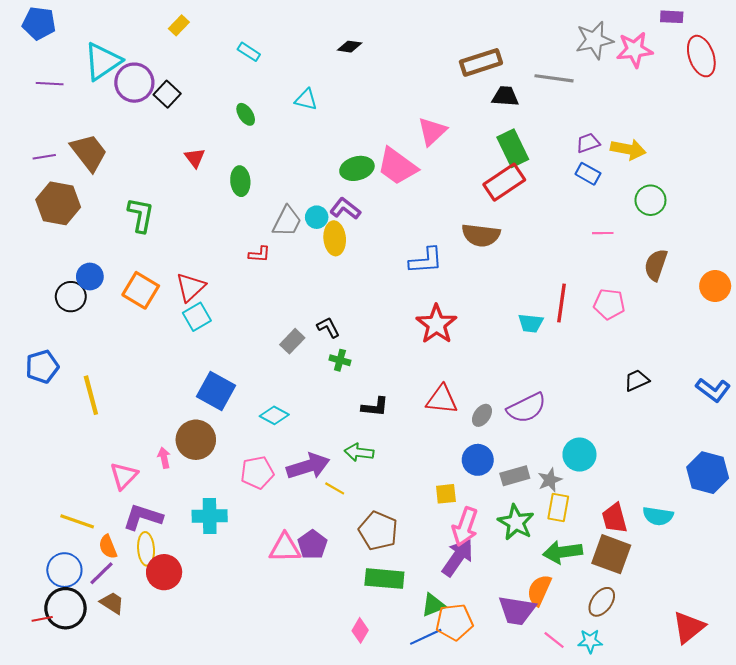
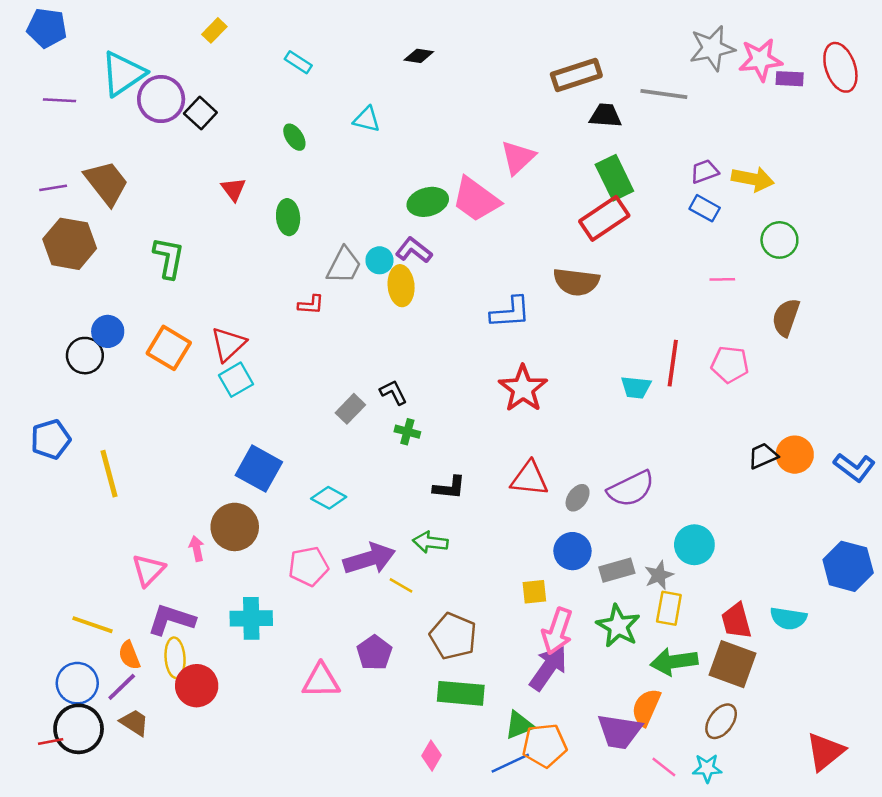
purple rectangle: (672, 17) -> (790, 79), moved
orange circle: (715, 286) -> (795, 455), moved
pink triangle: (285, 548) -> (321, 681), moved

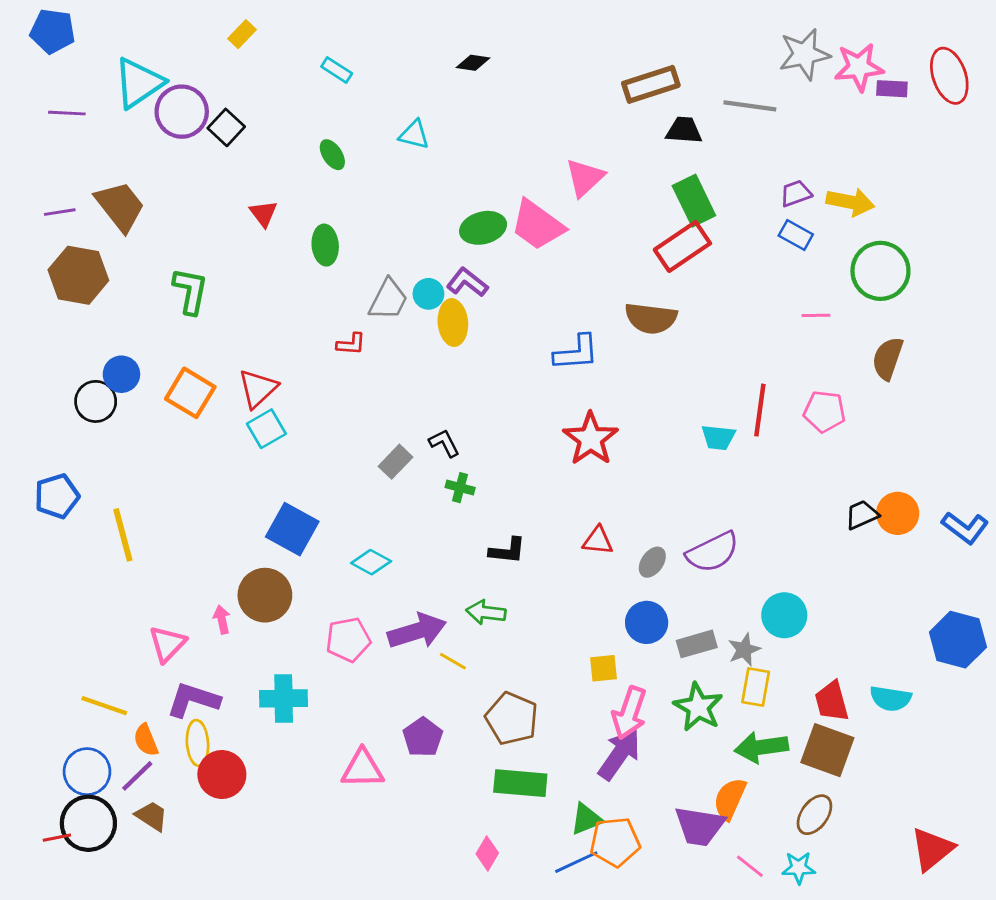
green circle: (779, 240) -> (880, 271), size x1.4
red triangle: (529, 479) -> (598, 541), size x0.7

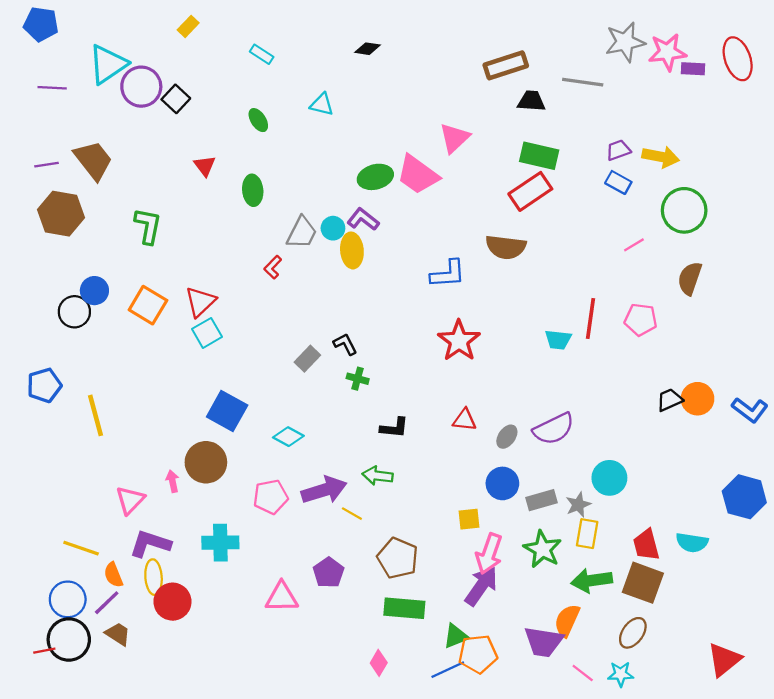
green rectangle: (694, 201) -> (539, 156), turned -51
pink line: (816, 315) -> (634, 245), turned -30
red L-shape: (351, 344) -> (273, 267), turned 130

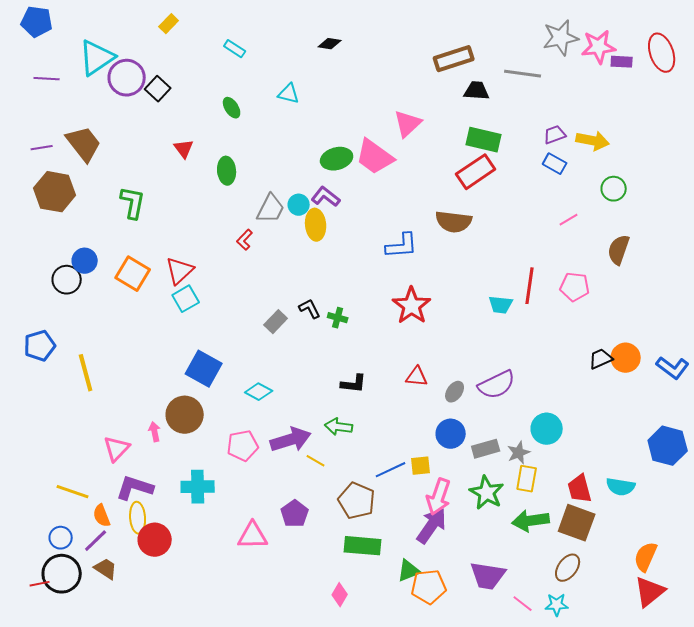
green circle: (684, 210) -> (614, 189), size x0.6
green cross: (358, 379) -> (338, 318), moved
blue circle: (68, 599) -> (61, 538), size x0.7
orange semicircle: (567, 621) -> (646, 557), moved
blue line: (448, 670) -> (391, 470), moved

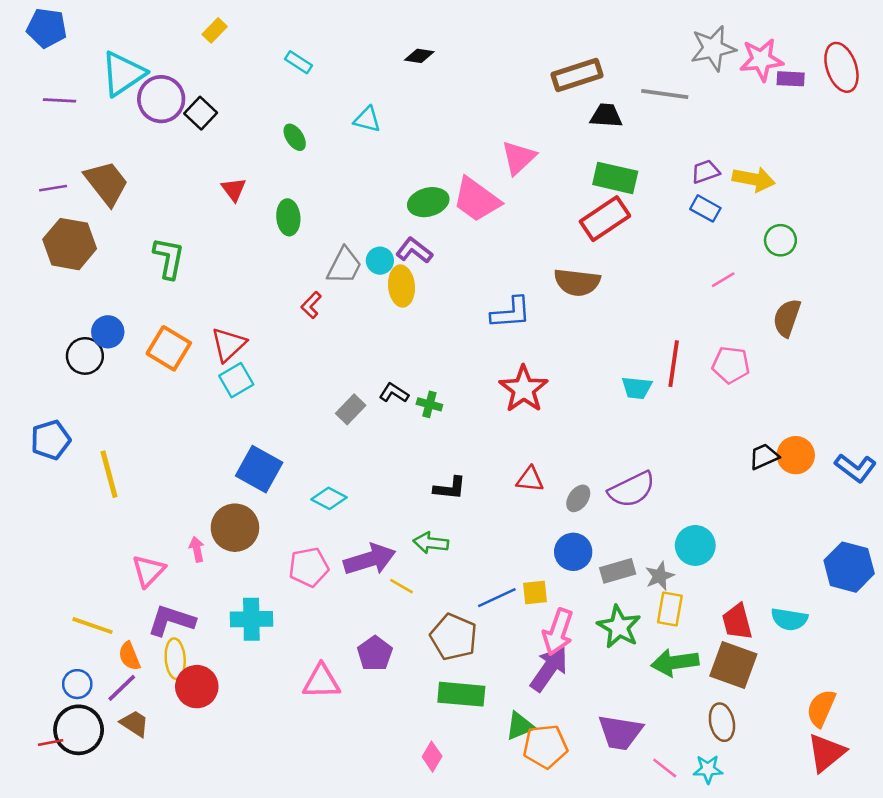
black L-shape: (310, 309) -> (394, 393), turned -30
brown ellipse: (568, 568) -> (722, 722), turned -48

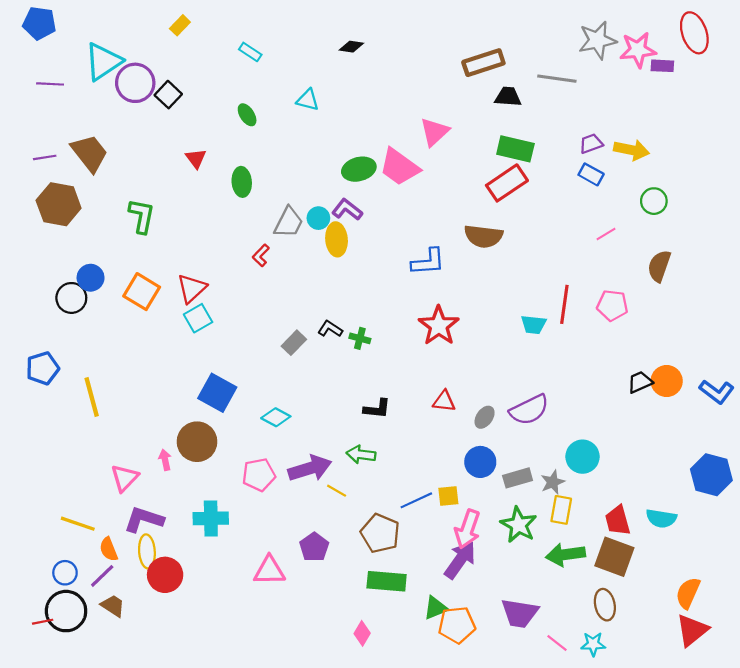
red ellipse: (841, 67) -> (694, 33), moved

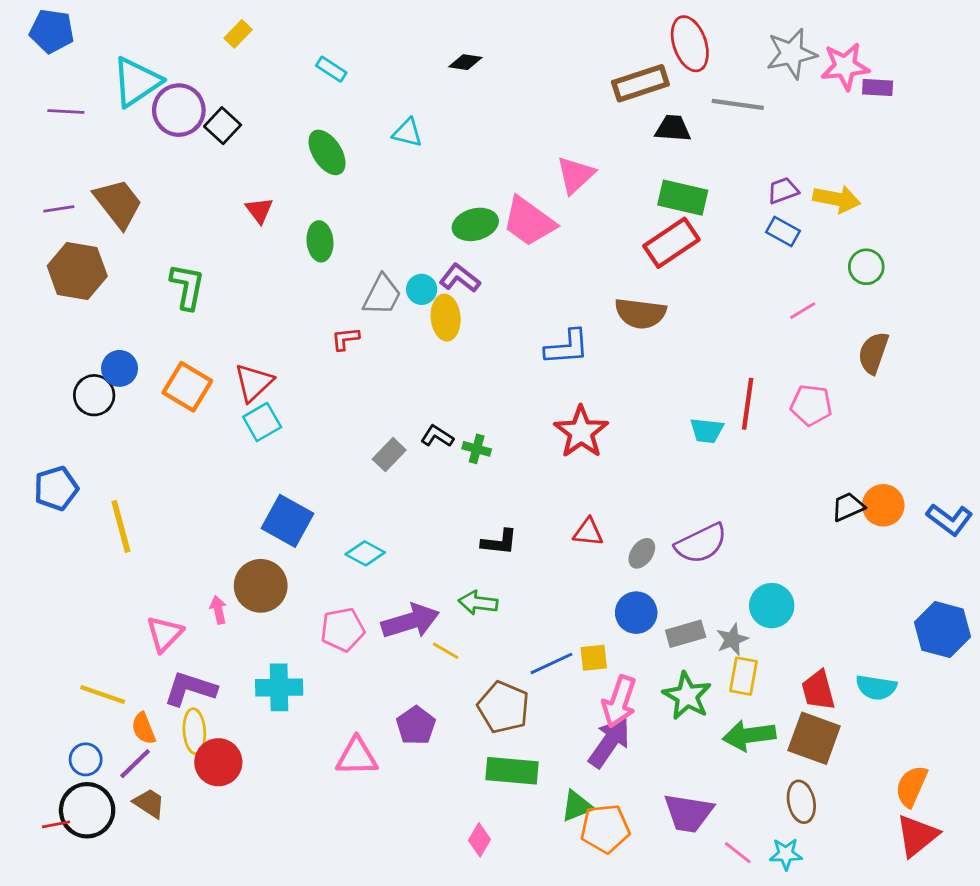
red ellipse: (694, 33) -> (690, 44), moved
green ellipse: (247, 115) -> (327, 152), size x1.5
red L-shape: (261, 255) -> (345, 339), turned 40

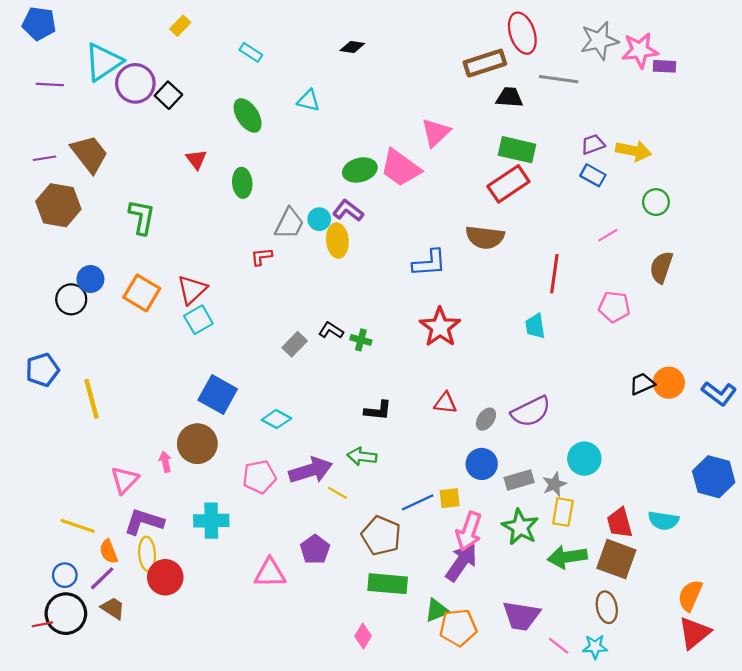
red line: (748, 404) -> (554, 274), moved
cyan trapezoid: (707, 431) -> (535, 326), turned 75

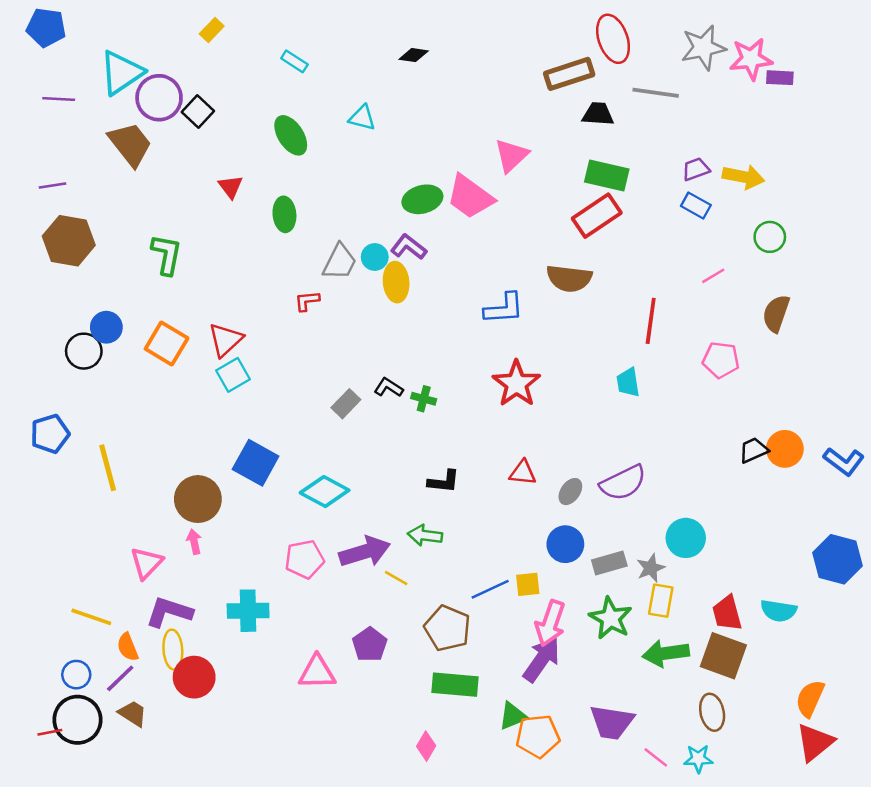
brown trapezoid: (89, 154) -> (130, 144), moved
cyan diamond: (276, 419) -> (325, 492), size x1.4
brown circle: (197, 444) -> (198, 499), moved

